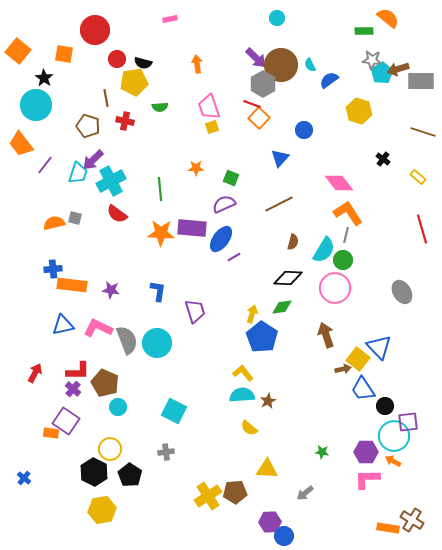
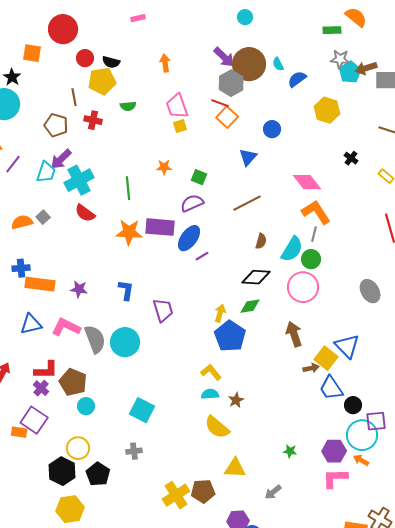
gray square: (75, 218) -> (43, 217), turned 32
cyan semicircle: (242, 395) -> (210, 394), size x0.7
yellow semicircle: (249, 428) -> (217, 427), size x1.5

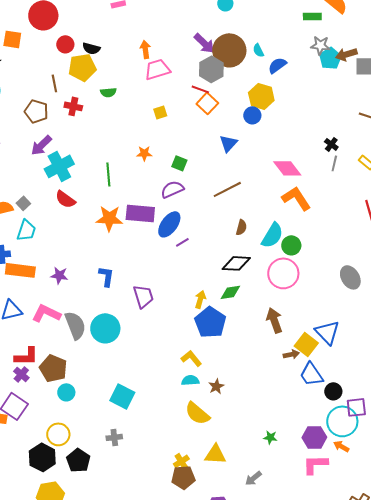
pink trapezoid: (177, 106) -> (157, 69), moved, turned 92
yellow hexagon: (327, 110) -> (261, 96), moved
cyan trapezoid: (46, 172) -> (26, 230), moved
gray line: (314, 234) -> (334, 163), moved
yellow cross: (176, 495) -> (181, 461), moved, size x0.6

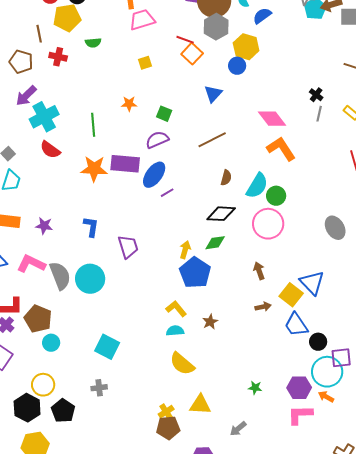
gray hexagon: (211, 69) -> (216, 27), moved
brown arrow: (274, 320) -> (259, 271), size x0.7
brown arrow: (291, 354) -> (263, 307), moved
brown star: (216, 386) -> (210, 322), moved

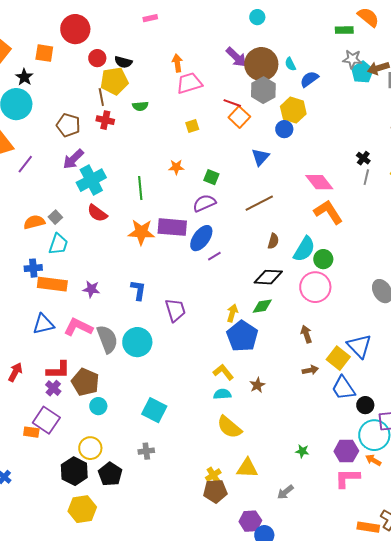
brown line: (39, 34) -> (101, 97), moved

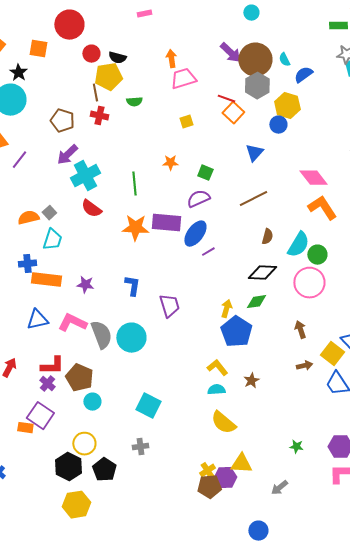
purple hexagon: (250, 521) -> (225, 478), moved

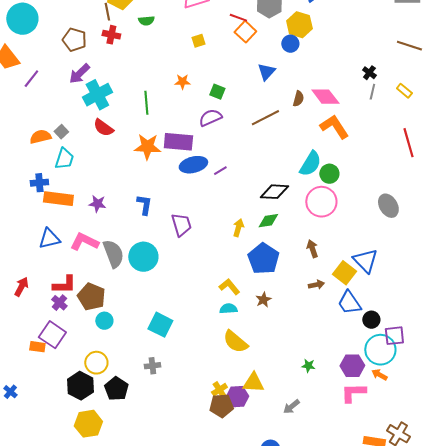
blue ellipse: (195, 234) -> (193, 165), moved, turned 40
brown semicircle: (267, 237) -> (298, 99), moved
blue pentagon: (236, 332) -> (263, 259), moved

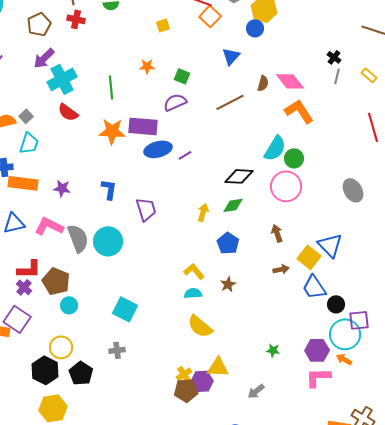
brown pentagon: (74, 40) -> (39, 24), turned 30
blue pentagon: (263, 259) -> (228, 243), size x0.7

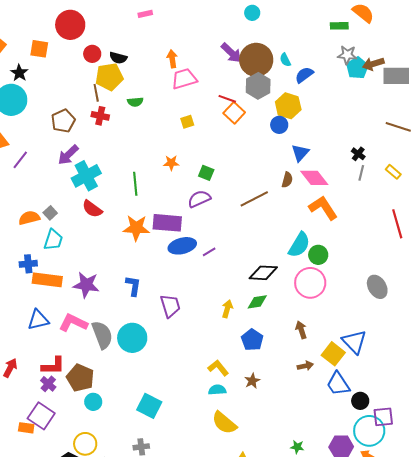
blue triangle: (231, 56) -> (300, 153), moved
purple star: (62, 188) -> (86, 285), size x1.5

